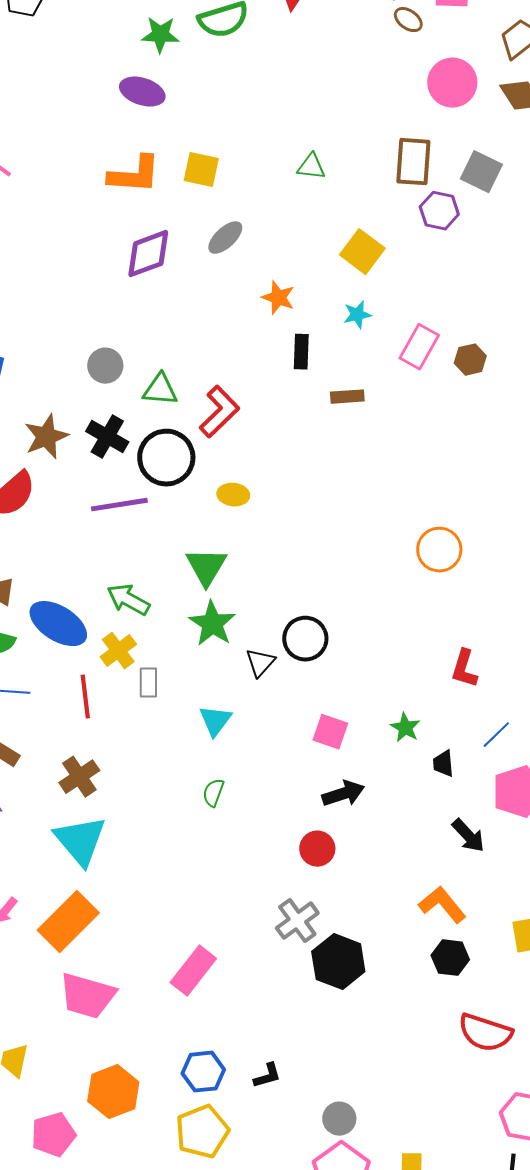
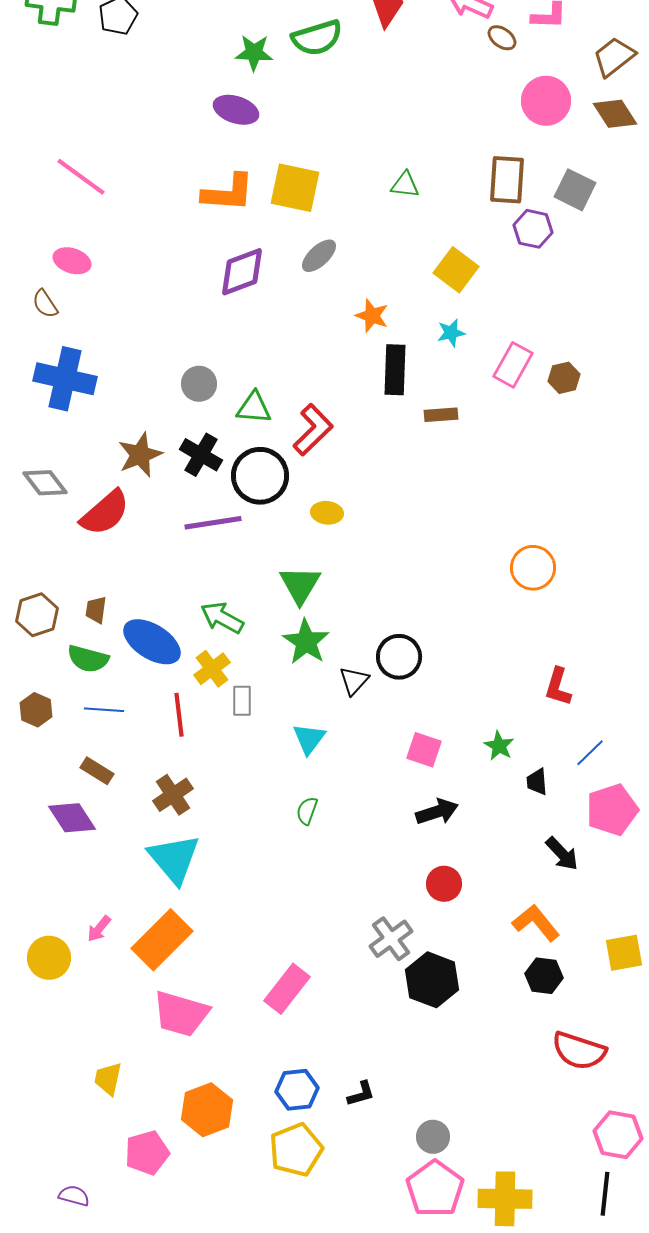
yellow square: (201, 170) -> (295, 188), size x1.4
black rectangle: (301, 352) -> (395, 370), size x1.4
red circle: (317, 849) -> (444, 884), moved

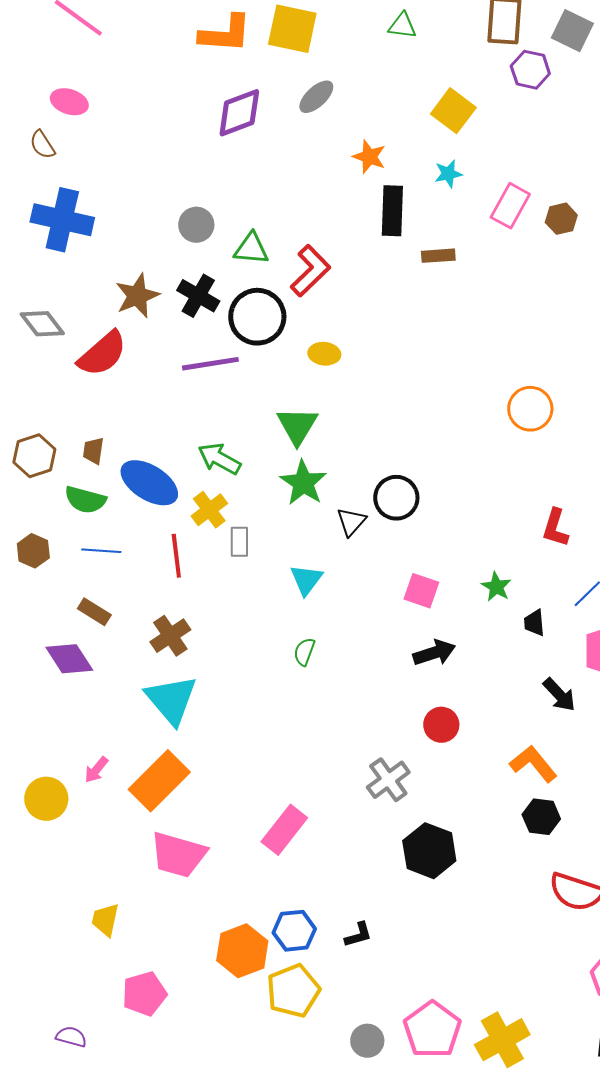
black hexagon: (432, 980) -> (429, 851), moved
orange hexagon: (207, 1110) -> (242, 951), moved
gray circle: (433, 1137) -> (367, 1041), moved
yellow cross: (505, 1199) -> (502, 1040), turned -30

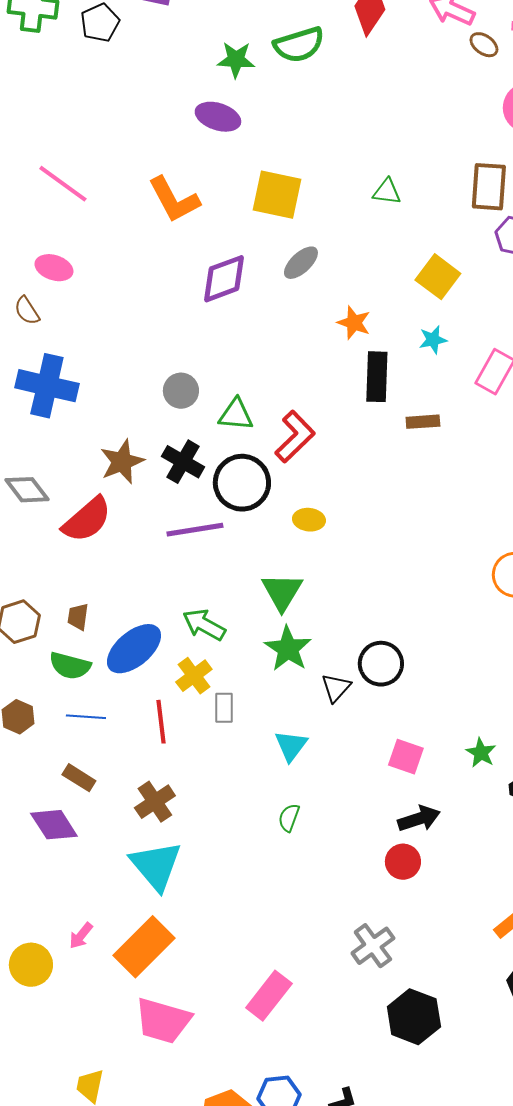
orange L-shape: (225, 34) -> (174, 200), moved, turned 58
blue ellipse: (149, 483) -> (134, 649), turned -72
red circle: (441, 725) -> (403, 862), moved

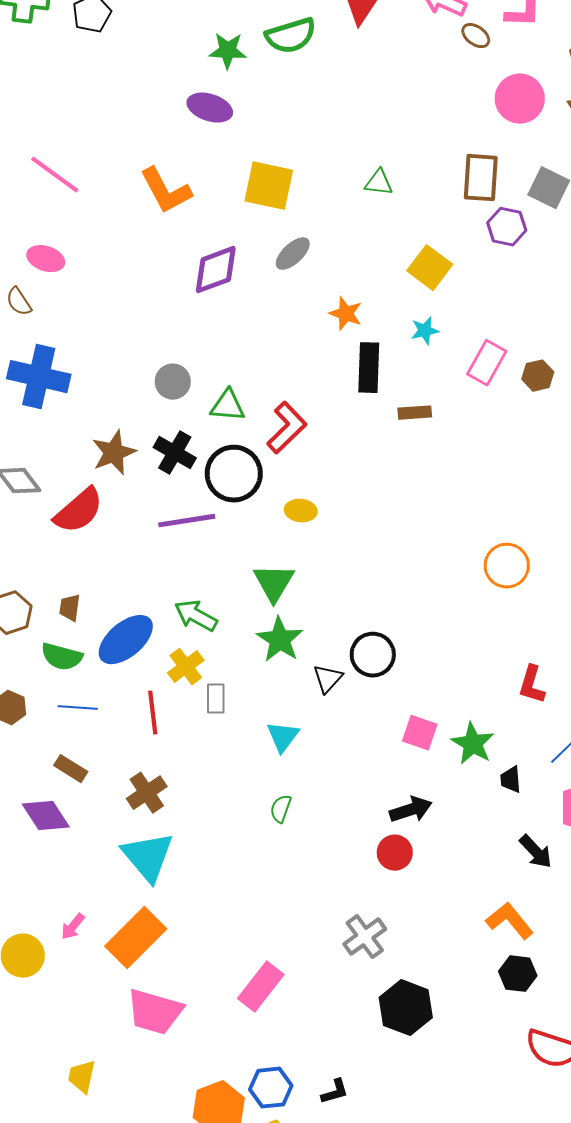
green star: (481, 753) -> (473, 744), size x1.4
pink square: (406, 757) -> (420, 733), moved

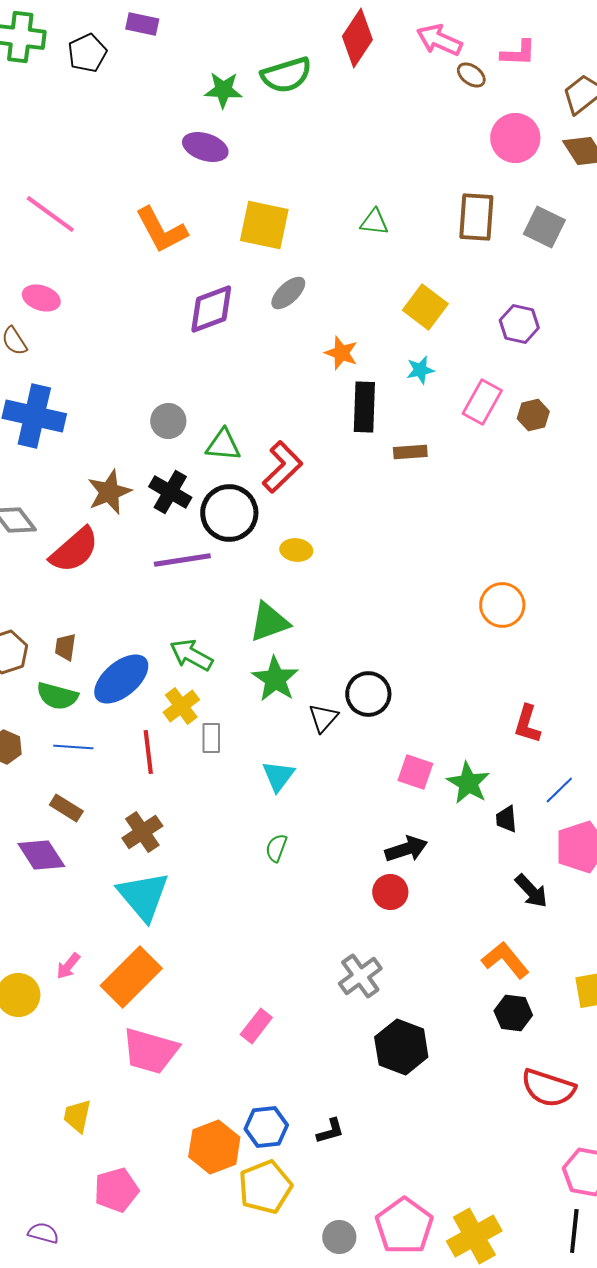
purple hexagon: (507, 227) -> (519, 324), moved
green triangle: (274, 583) -> (269, 622), turned 39
pink rectangle: (261, 987) -> (256, 1026), size x0.7

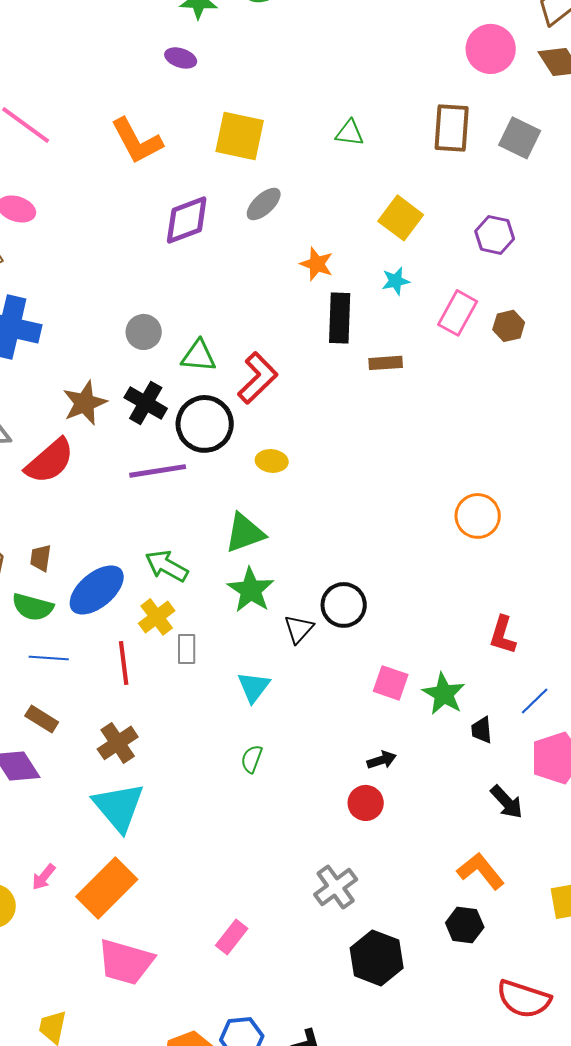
purple ellipse: (205, 147) -> (181, 58), size x0.7
black arrow: (406, 849) -> (382, 760), size x0.7
black hexagon: (513, 1013) -> (465, 925), moved

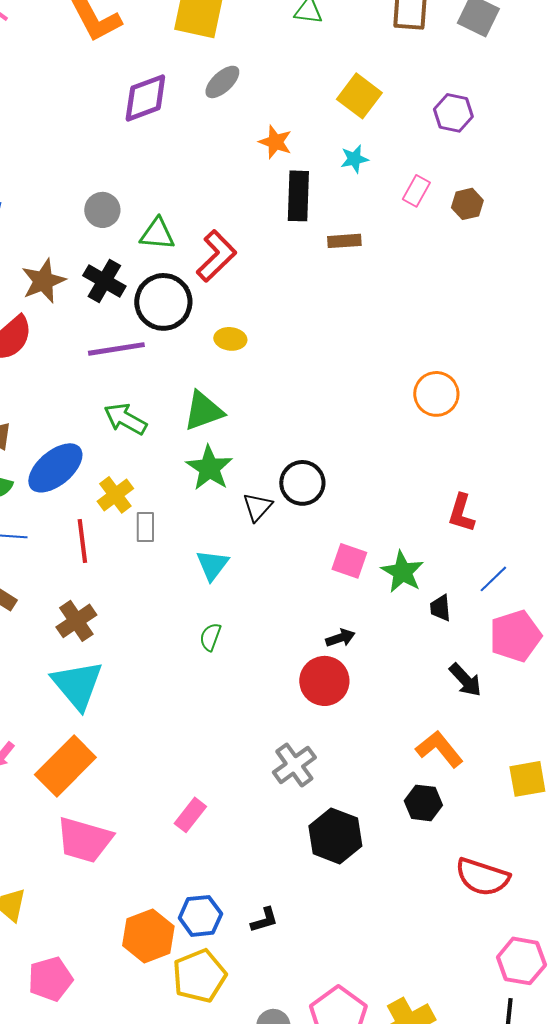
pink rectangle: (458, 313) -> (416, 191), size x0.7
green arrow: (167, 566) -> (125, 419), moved
red circle: (366, 803) -> (324, 681), size x1.4

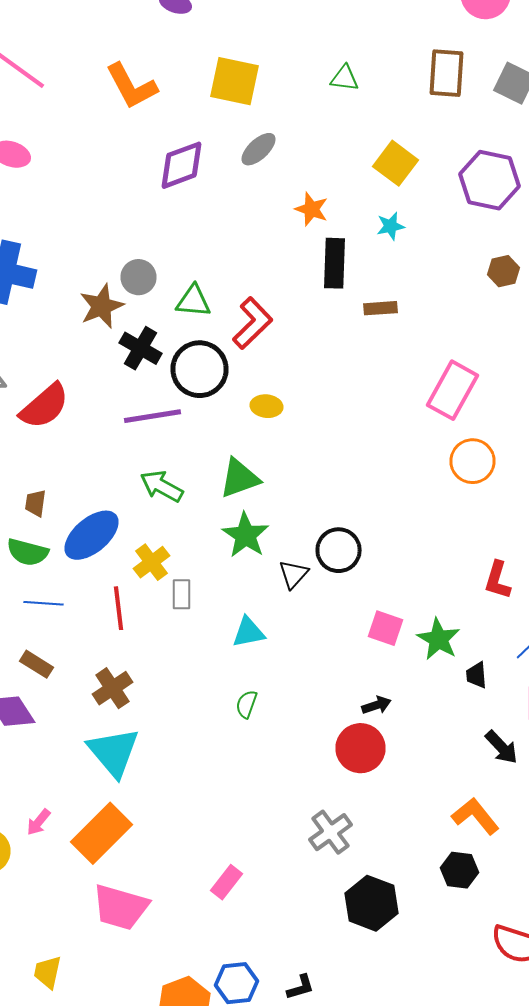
purple hexagon: (453, 113) -> (490, 180), size x1.5
pink rectangle: (416, 191) -> (452, 390), moved, size x1.8
brown star: (43, 281) -> (102, 306), moved
cyan triangle: (212, 565) -> (248, 632), turned 42

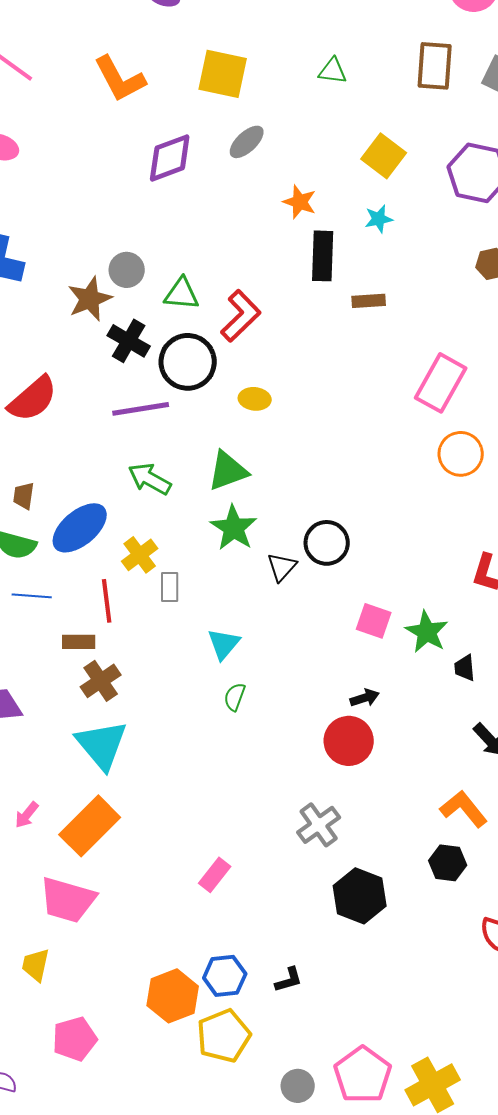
cyan triangle: (248, 632) -> (224, 644), moved, turned -39
brown rectangle: (36, 664) -> (79, 642), moved, turned -32
pink trapezoid: (120, 907) -> (68, 900), moved

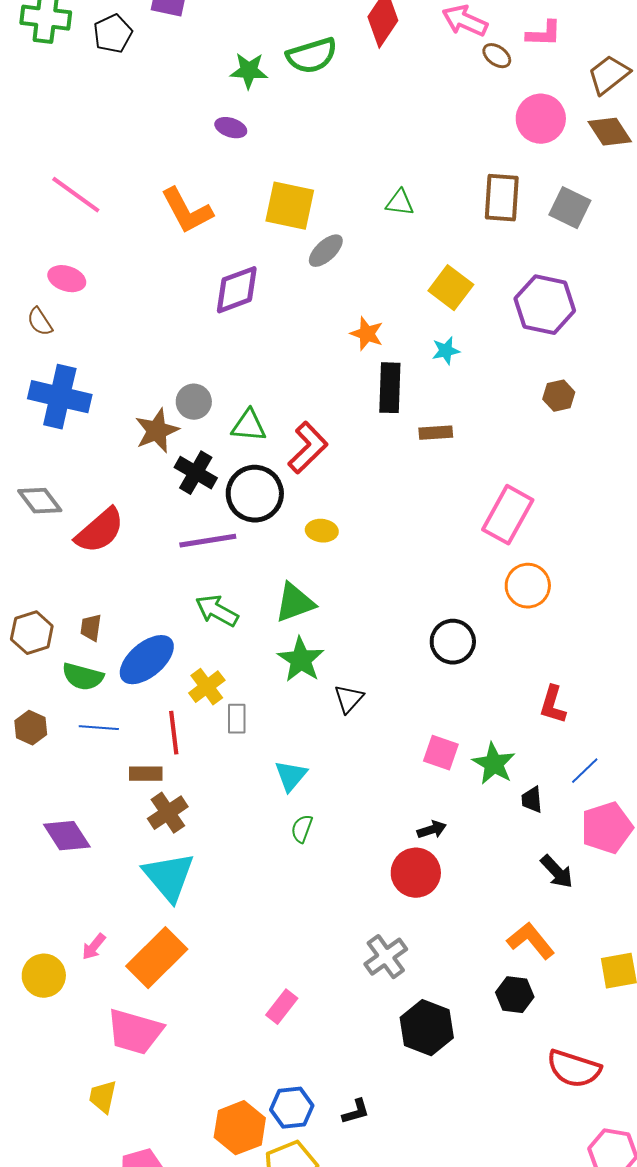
gray ellipse: (247, 142) -> (326, 251), moved
black circle: (327, 543) -> (453, 642), moved

